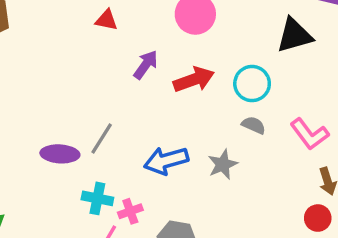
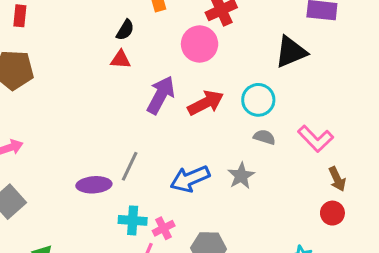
purple arrow: (146, 65) -> (161, 95), size x1.4

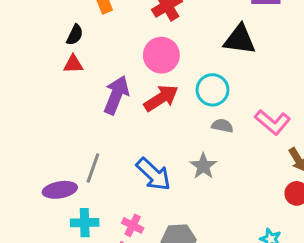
pink circle: (200, 44) -> (161, 55), moved
black triangle: (291, 52) -> (240, 39), turned 36
blue arrow: (190, 179) -> (153, 174), turned -108
cyan cross: (133, 220) -> (85, 223), moved
pink cross: (164, 228) -> (133, 225), turned -30

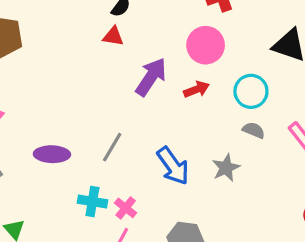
red arrow: (161, 98) -> (196, 89), size x0.7
purple ellipse: (60, 190) -> (52, 154), moved
pink cross: (133, 225) -> (126, 208), moved

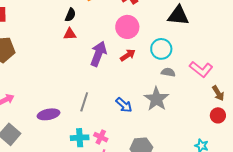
blue arrow: (173, 166) -> (124, 105), size x0.7
gray star: (226, 168) -> (156, 99), size x1.4

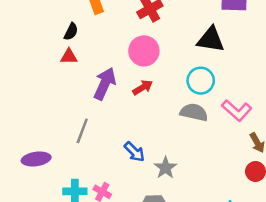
cyan circle: (161, 49) -> (201, 81), moved
gray semicircle: (168, 72) -> (194, 112), size x1.5
gray star: (156, 99) -> (165, 168), moved, size x0.7
gray line: (84, 102) -> (82, 131), moved

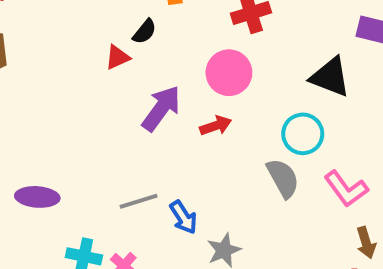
black semicircle: (71, 32) -> (145, 32), moved
red triangle: (69, 56) -> (117, 57), turned -36
gray semicircle: (194, 112) -> (283, 178), turned 36
gray line: (82, 131) -> (139, 201), moved, turned 40

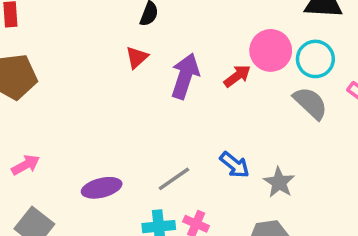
red triangle: (117, 57) -> (137, 57), moved
pink circle: (229, 73) -> (271, 50), moved
gray line: (139, 201) -> (174, 179), moved

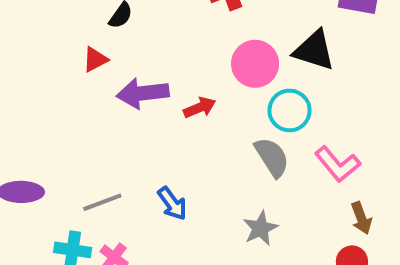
pink circle: (271, 50) -> (255, 64), moved
purple arrow: (185, 76) -> (143, 93), turned -129
gray star: (279, 182) -> (260, 228), moved

